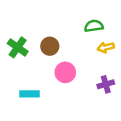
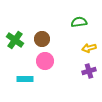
yellow arrow: (106, 47) -> (89, 48), moved
pink circle: (65, 72) -> (45, 61), moved

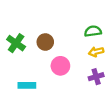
green semicircle: (79, 22) -> (93, 31), moved
pink circle: (45, 61) -> (60, 66), moved

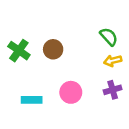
green semicircle: (93, 31) -> (109, 37), turned 56
pink circle: (60, 66) -> (71, 92), moved

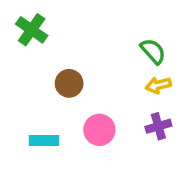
brown circle: (53, 49) -> (69, 83), moved
green cross: (19, 51) -> (32, 30), moved

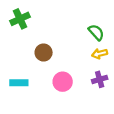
green cross: (32, 30) -> (20, 19), turned 30
cyan rectangle: (44, 141) -> (19, 83), moved

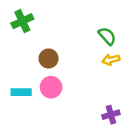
purple cross: (100, 79) -> (111, 115), moved
pink circle: (63, 82) -> (51, 87), moved

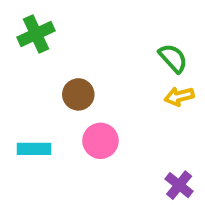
pink circle: (51, 87) -> (100, 141), moved
purple cross: (111, 115) -> (179, 185), turned -35

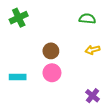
green semicircle: (173, 58) -> (87, 19), moved, turned -42
brown circle: (78, 94) -> (51, 51), moved

